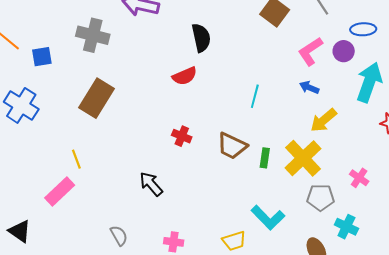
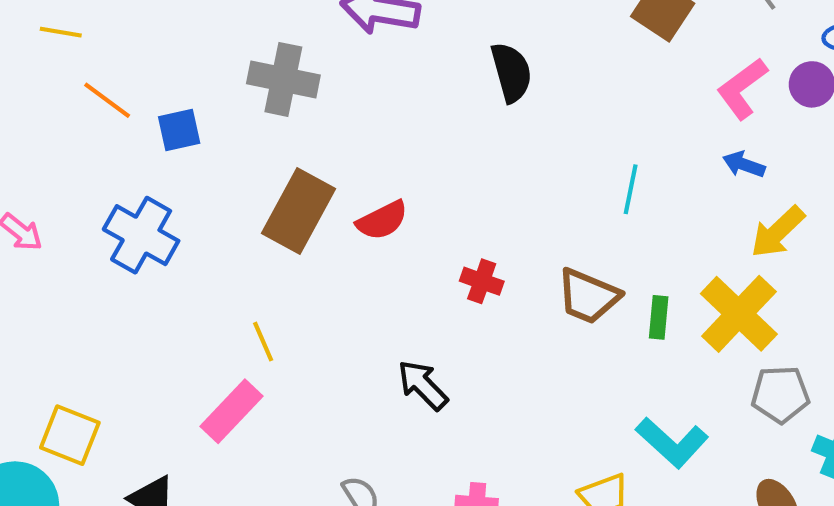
red semicircle: (185, 76) -> (382, 220), moved

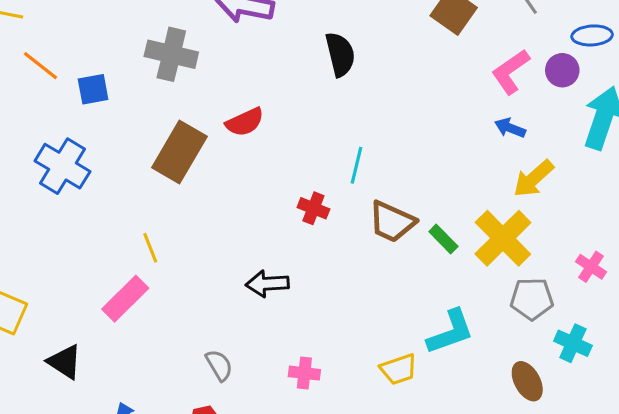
cyan line: (631, 189) -> (356, 165), moved
red semicircle: (382, 220) -> (245, 122), moved
green rectangle: (659, 317) -> (443, 239), turned -52
black arrow: (423, 385) -> (267, 284), turned -51
cyan L-shape: (672, 442) -> (450, 332), turned -64

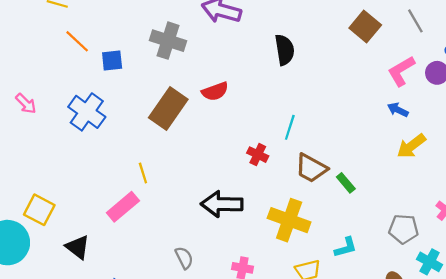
yellow cross: (503, 238) -> (289, 220), moved, turned -30
black arrow: (267, 284) -> (222, 204), size x1.4
cyan L-shape: (450, 332) -> (346, 247), size x0.7

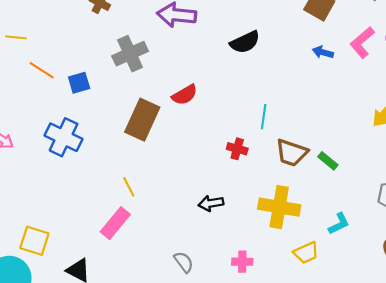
gray cross: (168, 41) -> (130, 54), turned -32
black semicircle: (285, 50) -> (245, 42), turned 84
blue arrow: (398, 110) -> (323, 52), moved
black arrow: (222, 204) -> (211, 203), size x0.6

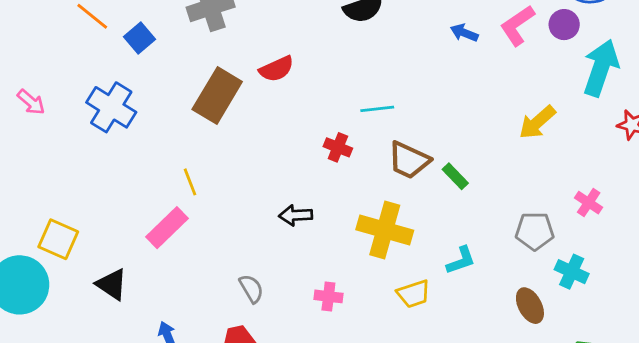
blue square: (79, 83) -> (140, 38), turned -30
cyan line: (264, 117) -> (377, 109), turned 70

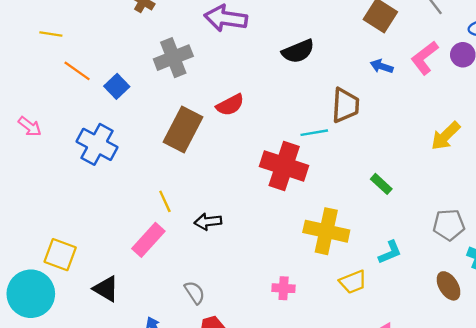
pink arrow: (31, 102) -> (30, 127), moved
red cross: (338, 147) -> (284, 166), size x2.0
brown trapezoid: (409, 160) -> (345, 105), moved, turned -108
black arrow: (296, 215) -> (208, 222), moved
gray semicircle: (251, 289) -> (195, 293), moved

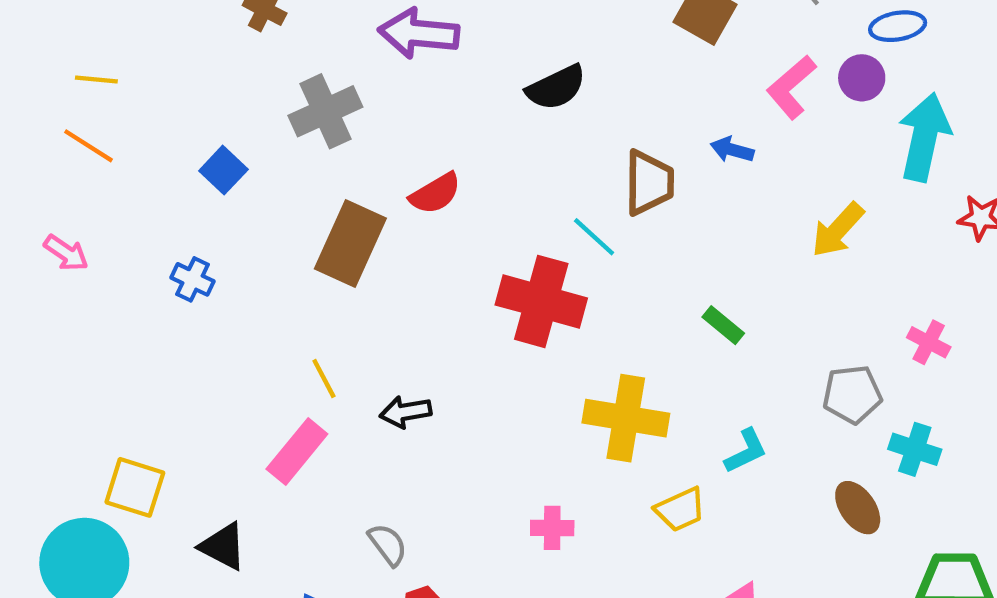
blue arrow: (382, 66) -> (732, 150), moved
orange line: (77, 71) -> (89, 146), moved
cyan line: (314, 133) -> (594, 237), turned 55
blue cross: (97, 144) -> (193, 279), size x0.6

